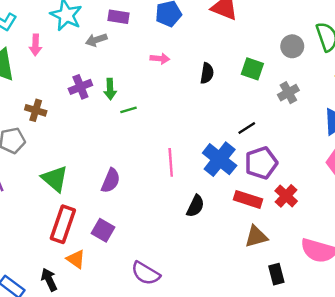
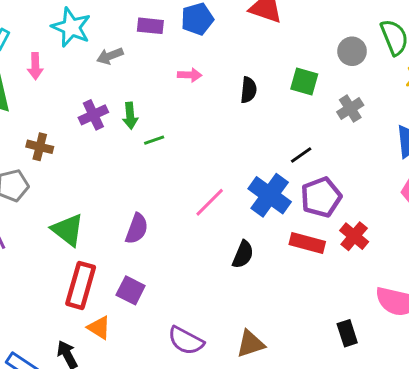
purple rectangle: (118, 17) -> (150, 26), moved
pink line: (171, 162) -> (210, 202), turned 52
brown triangle: (256, 237) -> (250, 344), moved

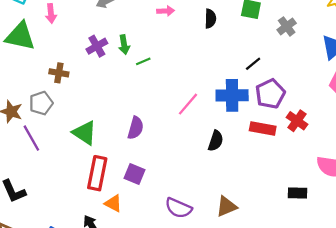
blue cross: (270, 195) -> (232, 95), turned -32
black rectangle: (347, 333) -> (297, 193), turned -66

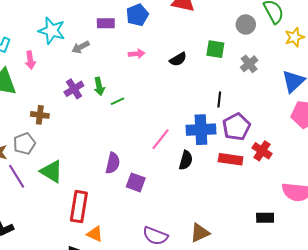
black semicircle: (210, 19) -> (178, 59), turned 60
black line: (253, 64) -> (219, 100), turned -42
green triangle: (85, 133) -> (52, 171), moved
black semicircle: (216, 141) -> (186, 160), moved
purple square: (135, 174) -> (136, 182), moved

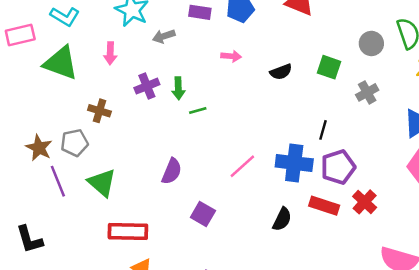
pink arrow: (30, 60) -> (110, 53), moved
black semicircle: (186, 160) -> (282, 219), moved
purple semicircle: (113, 163) -> (172, 171), moved
red rectangle: (79, 207) -> (128, 231), turned 72

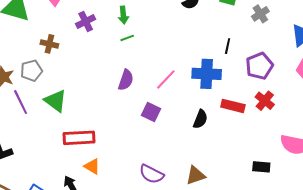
green arrow: (178, 88) -> (123, 15), moved
purple pentagon: (338, 167) -> (259, 66), moved
purple semicircle: (172, 171) -> (126, 80), moved
purple square: (203, 214) -> (151, 112), moved

